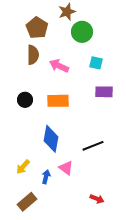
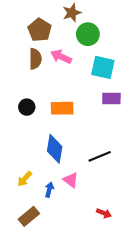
cyan square: (96, 63) -> (103, 67), size x1.6
pink arrow: (59, 66) -> (61, 57), moved

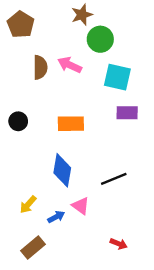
brown pentagon: (40, 30) -> (21, 25), moved
black circle: (27, 107) -> (18, 121), moved
blue arrow: (49, 190) -> (56, 217), turned 48

